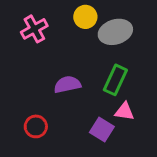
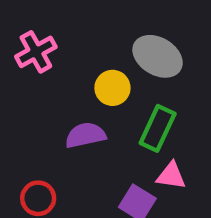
yellow circle: (85, 17) -> (112, 88), moved
gray ellipse: (115, 32) -> (158, 56), turned 48

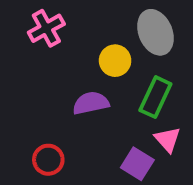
gray ellipse: (158, 56) -> (155, 32), turned 36
pink triangle: (171, 176) -> (168, 139), turned 40

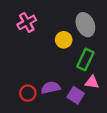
purple semicircle: (91, 103) -> (51, 88), moved
pink triangle: (168, 139) -> (92, 82), turned -40

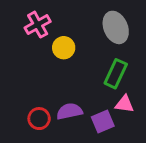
yellow circle: (64, 40) -> (64, 48), moved
purple square: (76, 95) -> (103, 121), turned 35

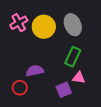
yellow circle: (64, 48) -> (44, 27), moved, size x1.5
purple semicircle: (69, 111) -> (35, 71), moved

